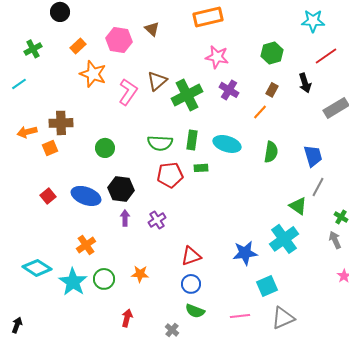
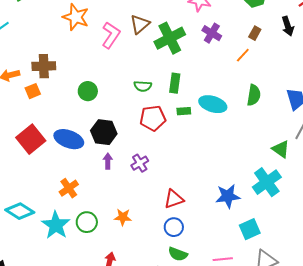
green semicircle: (160, 143) -> (143, 86), size x0.7
cyan ellipse: (227, 144) -> (213, 104), moved
red square: (48, 196) -> (31, 139), size x1.8

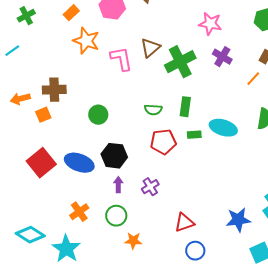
pink L-shape: (111, 35) -> (121, 59), turned -44
green circle: (87, 222) -> (116, 216), moved
blue circle: (174, 227) -> (195, 251), moved

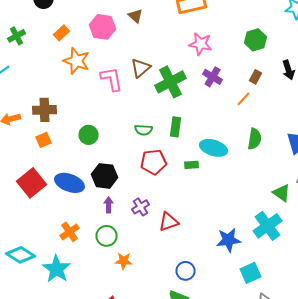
orange square: (43, 115) -> (44, 140), moved
green rectangle: (194, 135) -> (192, 165), moved
red triangle: (184, 223) -> (169, 222), moved

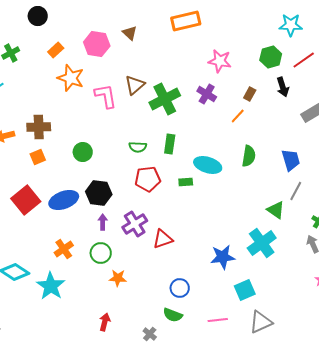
green hexagon: (256, 40) -> (271, 57), moved
pink star: (201, 44) -> (220, 61), moved
blue ellipse: (70, 183) -> (64, 200), turned -40
purple cross: (141, 207) -> (135, 224), size x1.4

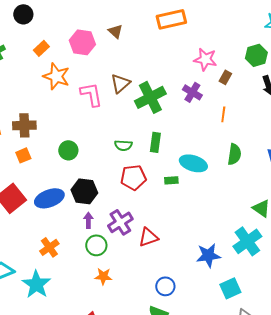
brown rectangle: (250, 94) -> (225, 77), moved
orange line: (238, 116) -> (223, 114), turned -35
green circle: (101, 253) -> (96, 245), moved

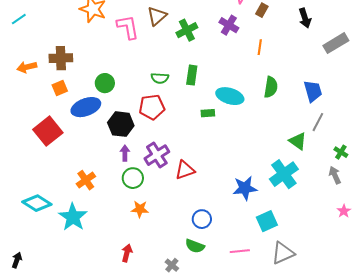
green cross: (150, 97) -> (187, 30), size x0.7
red pentagon: (133, 177) -> (152, 107), moved
blue ellipse: (49, 198) -> (86, 107), moved

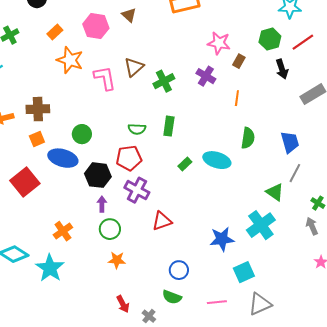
cyan ellipse: (230, 96) -> (217, 160), moved
blue ellipse: (86, 107) -> (63, 158), turned 36
green rectangle: (208, 113) -> (185, 164), turned -40
purple cross: (157, 155) -> (137, 190), moved, turned -30
red arrow: (127, 253) -> (123, 304), moved, turned 138

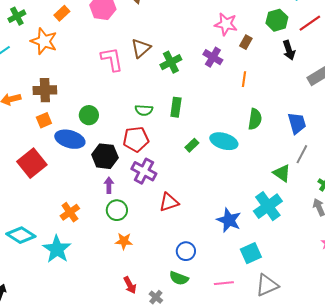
orange star: (70, 60) -> (44, 41), moved
blue star: (222, 239) -> (229, 220), turned 30

